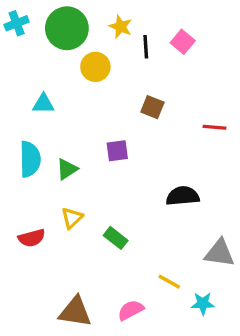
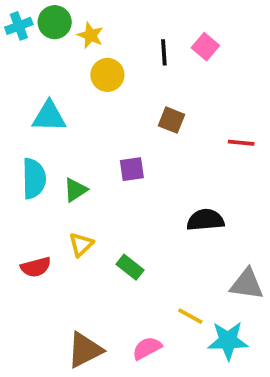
yellow star: (121, 27) -> (90, 35), moved
green circle: (67, 28) -> (55, 22), moved, size x0.7
cyan triangle: (43, 104) -> (49, 116), size x1.4
cyan star: (203, 303) -> (228, 341), size x1.5
brown triangle: (75, 312) -> (85, 350), turned -36

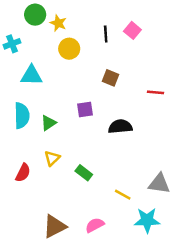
cyan cross: (19, 26) -> (12, 44), moved
black semicircle: (205, 220) -> (120, 127), moved
red semicircle: (36, 267) -> (23, 173), turned -48
yellow line: (190, 316) -> (123, 195), moved

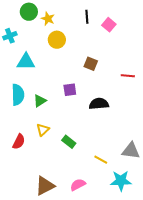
black line: (106, 34) -> (87, 17), moved

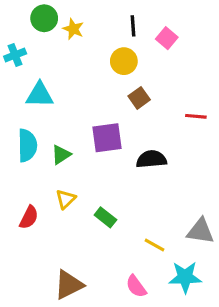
yellow circle: (57, 40) -> (124, 61), moved
brown square: (91, 64) -> (139, 98), turned 32
purple square: (70, 90) -> (107, 138), size x1.5
pink semicircle: (78, 185) -> (136, 286), moved, turned -98

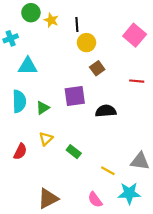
black line: (133, 26) -> (77, 24), moved
pink square: (167, 38) -> (135, 35), moved, size x1.5

